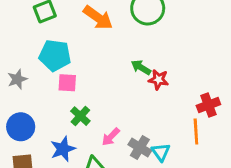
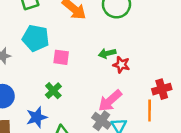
green arrow: (141, 67) -> (107, 53), turned -49
pink square: (67, 83) -> (61, 57), moved
pink arrow: (111, 137) -> (110, 101), moved, size x1.5

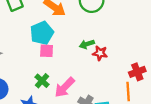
cyan pentagon: (36, 38) -> (42, 33), moved, turned -30
pink arrow: (110, 101) -> (65, 87), moved

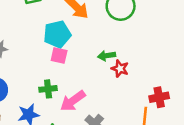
green cross: (42, 81) -> (48, 89), turned 32

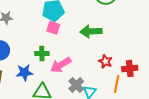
green arrow: (107, 56) -> (91, 31), size x1.5
red star: (120, 69) -> (105, 61), moved

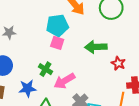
green cross: (42, 54) -> (45, 69), turned 32
red star: (105, 61) -> (118, 63), moved

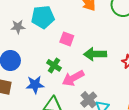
cyan pentagon: (57, 25) -> (43, 17), moved
green arrow: (96, 47) -> (95, 54), moved

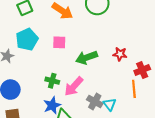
pink square: (67, 39) -> (59, 42), moved
blue star: (35, 85) -> (52, 105), moved

